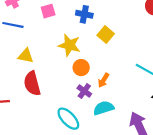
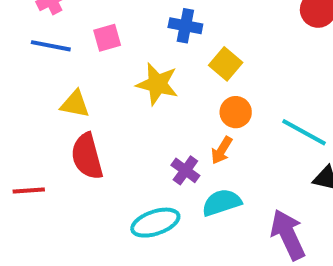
pink square: (48, 11) -> (107, 38), moved
orange circle: (81, 68) -> (236, 112), moved
cyan ellipse: (68, 119) -> (155, 223), turned -65

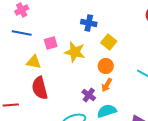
pink square: (107, 38) -> (51, 43), moved
orange circle: (236, 112) -> (106, 66), moved

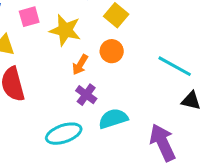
orange arrow: (107, 85) -> (80, 65), moved

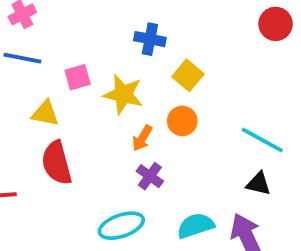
black triangle: (191, 101) -> (258, 184), moved
cyan semicircle: (113, 119) -> (196, 226), moved

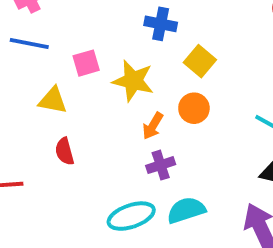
red semicircle: (57, 163) -> (65, 151), size x0.6
purple cross: (150, 176) -> (161, 165), turned 36
cyan semicircle: (196, 226) -> (186, 210), moved

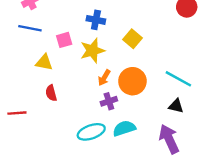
blue cross: (161, 24) -> (96, 20), moved
yellow star: (133, 81) -> (92, 51), turned -30
orange circle: (194, 108) -> (132, 81), moved, size x1.5

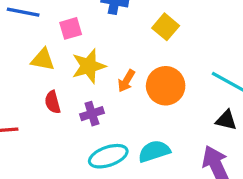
yellow star: (92, 51) -> (89, 66), moved
purple cross: (109, 101) -> (92, 114), moved

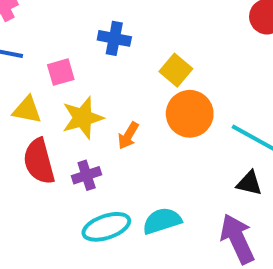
orange circle: (166, 86) -> (190, 114), moved
red semicircle: (53, 102) -> (39, 161), size x1.6

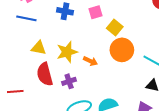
blue cross: (114, 38) -> (65, 11), moved
pink square: (61, 72) -> (95, 12), moved
orange arrow: (128, 136) -> (90, 61), turned -96

